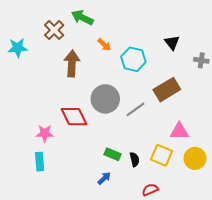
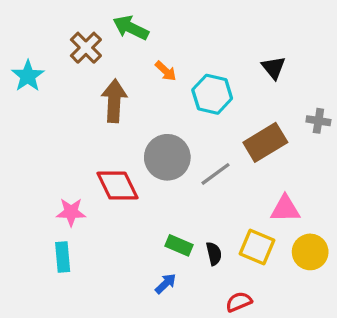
cyan star: (18, 48) -> (28, 76), turned -30
gray cross: (201, 60) -> (318, 121), moved

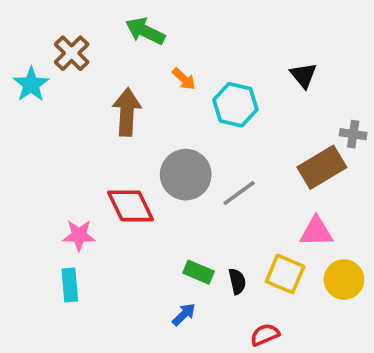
brown cross: (86, 48) -> (72, 53), moved
brown rectangle: (265, 142) -> (322, 167), moved

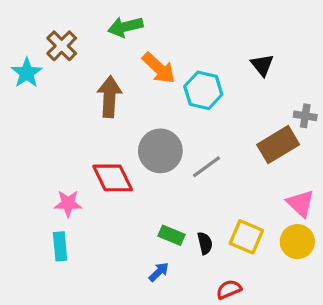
green arrow: (145, 31) -> (125, 27), turned -40
orange arrow: (184, 79) -> (159, 68), size x1.6
pink triangle: (316, 232) -> (300, 203), moved, turned 44

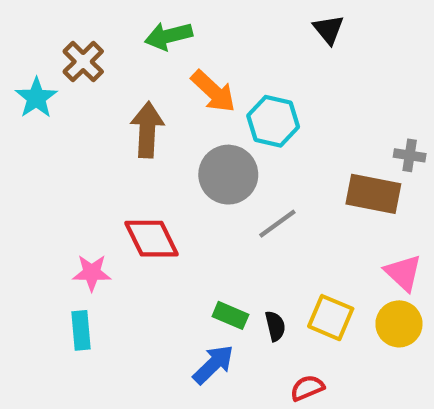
black triangle: (262, 65) -> (329, 30), moved
brown rectangle: (278, 145) -> (373, 194), turned 42
gray circle: (160, 151) -> (228, 175), moved
blue arrow: (159, 272) -> (213, 364), size x1.5

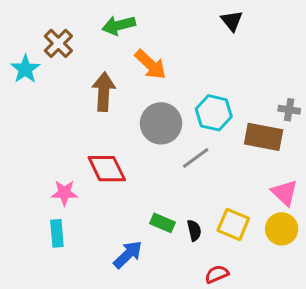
cyan hexagon: (273, 121) -> (214, 113), moved
blue arrow: (213, 364) -> (128, 255), moved

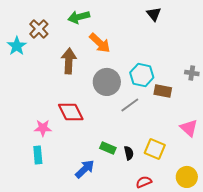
brown rectangle: (264, 137) -> (163, 91), moved, size x0.7
yellow circle: (282, 229) -> (187, 177), moved

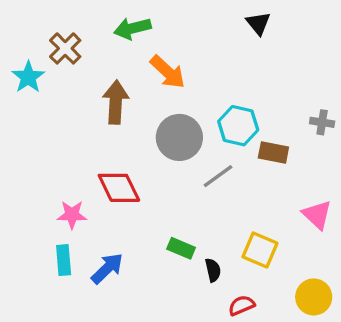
black semicircle: (129, 153) -> (213, 270), moved
blue arrow: (85, 169) -> (107, 268), moved

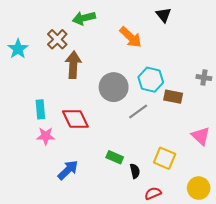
brown cross: (65, 48) -> (57, 39), moved
orange arrow: (168, 72) -> (131, 37), moved
cyan rectangle: (64, 260) -> (40, 109), moved

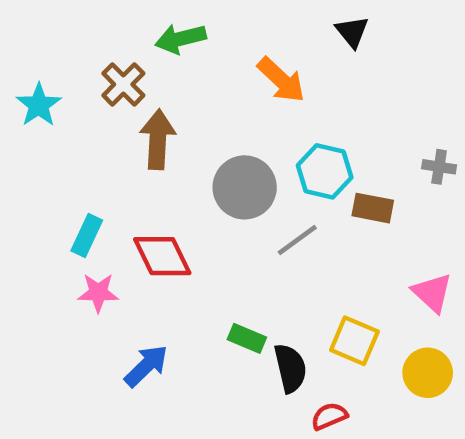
cyan rectangle: (40, 109) -> (87, 235), turned 30
black semicircle: (135, 171) -> (290, 368), size x1.5
yellow circle: (199, 188) -> (428, 373), moved

